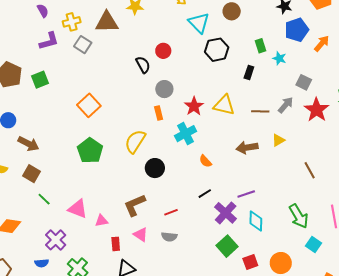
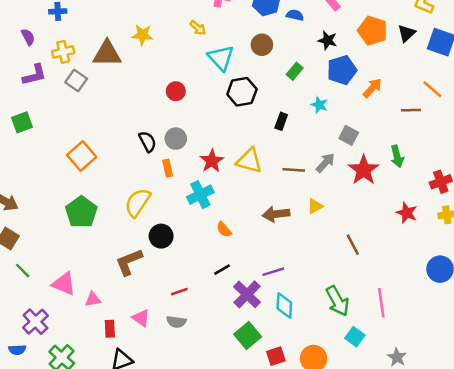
green rectangle: (260, 46) -> (295, 71), moved, turned 56
black semicircle: (143, 65) -> (147, 142), moved
brown L-shape: (135, 205) -> (129, 262), moved

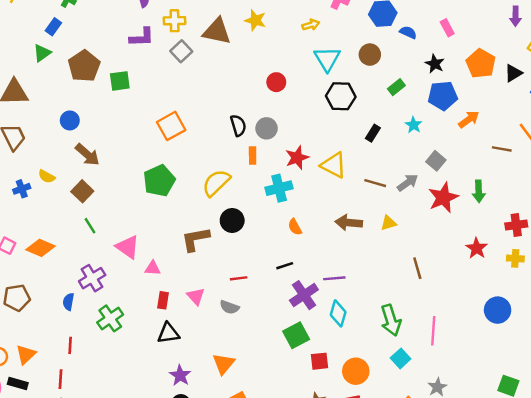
yellow arrow: (198, 28) -> (311, 25), turned -70
blue semicircle: (17, 350) -> (68, 302), turned 91

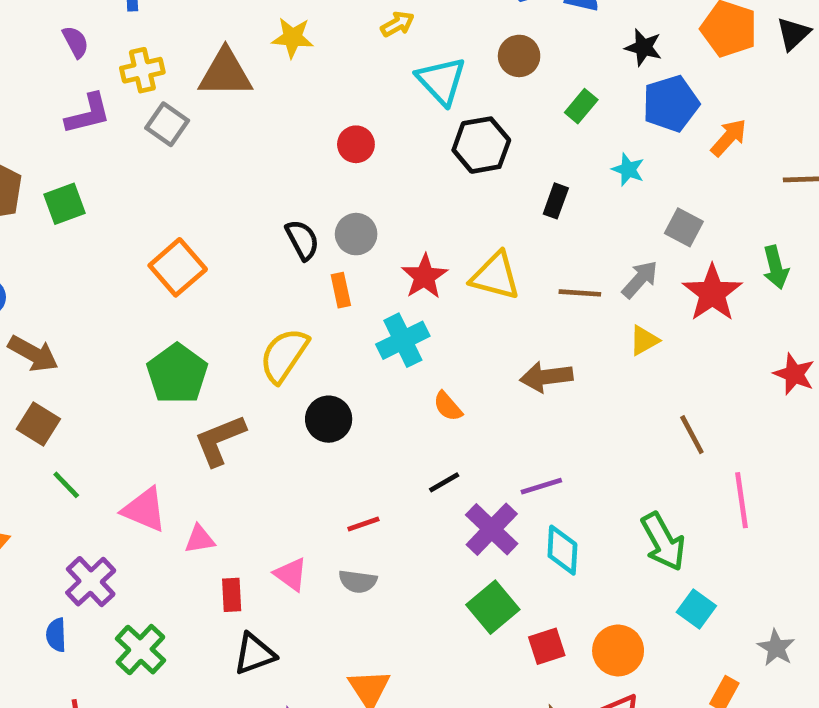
yellow triangle: (388, 223) -> (644, 340), moved
brown L-shape: (195, 239) -> (220, 440), moved
pink line: (433, 331) -> (741, 500), moved

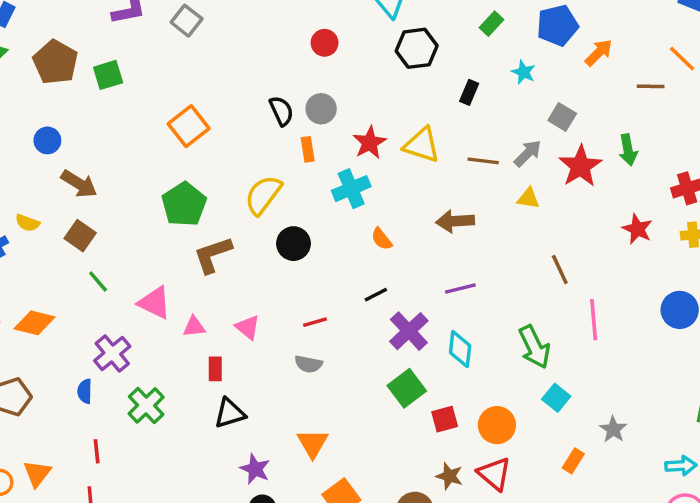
yellow triangle: (644, 340) -> (528, 198), turned 35
purple line: (541, 486) -> (460, 288), moved
pink triangle: (291, 574) -> (248, 327), moved

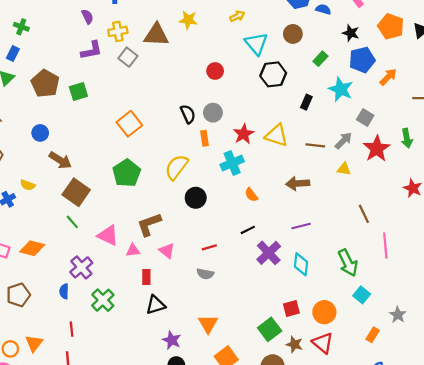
cyan star: (523, 72) -> (341, 89), size x1.6
brown square: (80, 236) -> (76, 192), moved, size x1.4
brown L-shape: (213, 255) -> (149, 224), moved
green square: (407, 388) -> (270, 329), moved

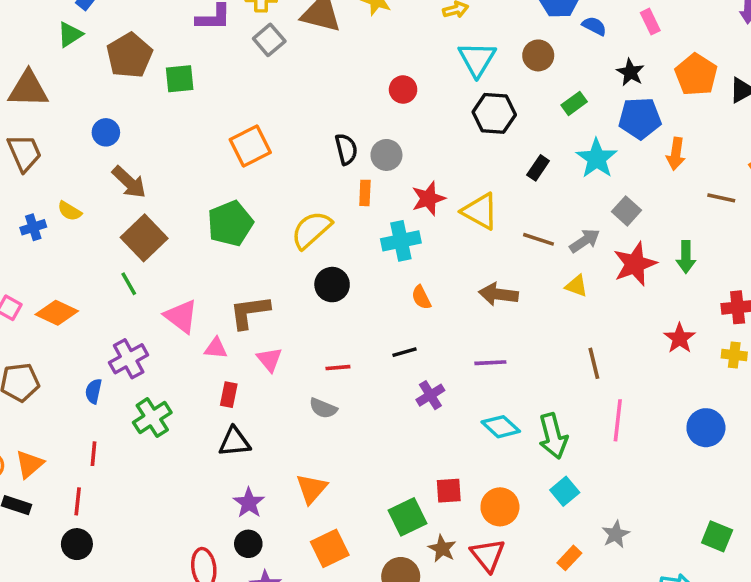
orange arrow: (388, 77) -> (676, 154), turned 132
purple cross: (269, 253) -> (430, 395), size x0.7
cyan diamond: (301, 264) -> (501, 427), moved, turned -65

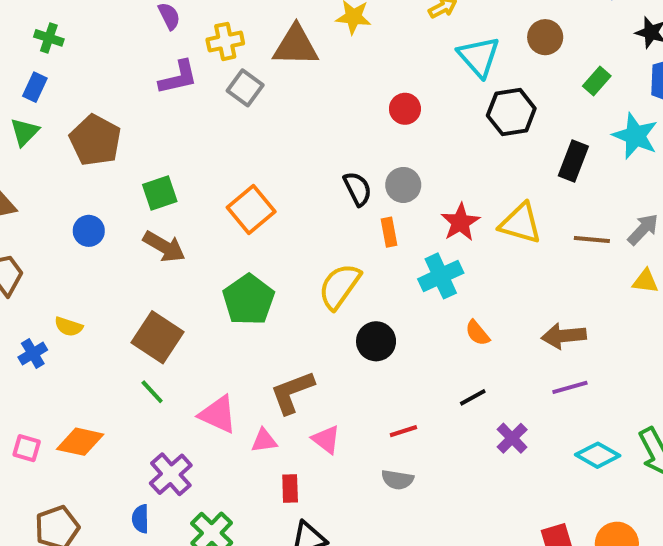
green square: (180, 79) -> (160, 193), moved
black rectangle: (538, 168) -> (573, 161), size x1.4
brown arrow: (129, 182) -> (164, 247), moved
brown arrow: (498, 294) -> (564, 336), moved

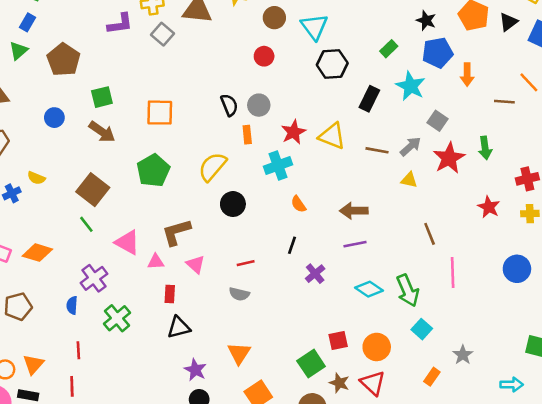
brown circle: (545, 37) -> (274, 18), moved
orange square: (251, 209) -> (160, 113), turned 36
black line: (473, 397) -> (292, 245), turned -48

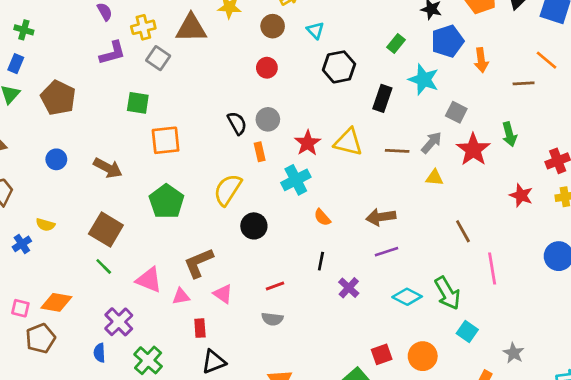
cyan triangle: (314, 27) -> (315, 30), size x0.6
green square: (102, 97) -> (138, 103), moved, turned 30
brown pentagon: (18, 306) -> (40, 338), moved

